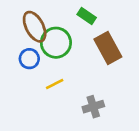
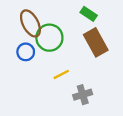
green rectangle: (87, 16) -> (89, 14), moved
yellow line: (55, 84) -> (61, 74), moved

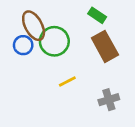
blue circle: (26, 52) -> (23, 45), moved
gray cross: (83, 95) -> (109, 100), moved

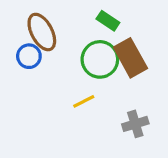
green rectangle: (97, 15) -> (108, 21), moved
green circle: (54, 41) -> (100, 59), moved

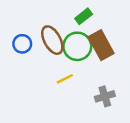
green rectangle: (108, 21) -> (84, 16), turned -72
brown ellipse: (42, 32) -> (52, 40), moved

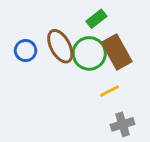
yellow line: (65, 79) -> (109, 91), moved
gray cross: (105, 96) -> (123, 124), moved

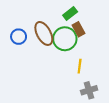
brown rectangle: (117, 52) -> (79, 29), moved, size x0.6
yellow line: (109, 91) -> (80, 66), turned -56

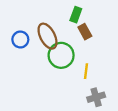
green rectangle: (70, 13) -> (76, 15), turned -32
green circle: (65, 39) -> (61, 55), moved

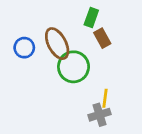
yellow line: (86, 71) -> (105, 98), moved
gray cross: (96, 97) -> (100, 115), moved

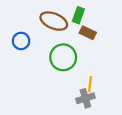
brown rectangle: (102, 38) -> (88, 33), turned -35
brown ellipse: (57, 44) -> (54, 21), moved, turned -40

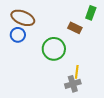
green rectangle: (78, 15) -> (91, 13), moved
brown ellipse: (54, 21) -> (23, 18), moved

